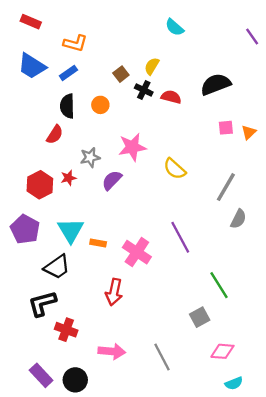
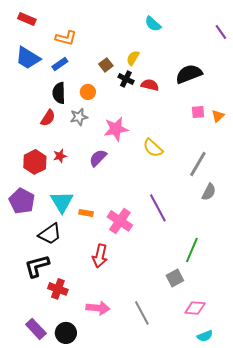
gray star: (90, 157) -> (79, 117), moved
green line: (219, 285) -> (192, 250), turned 55

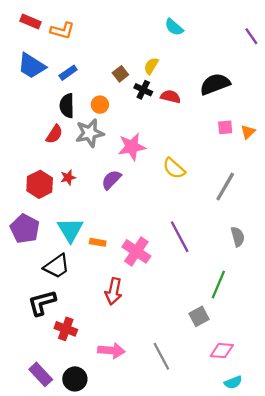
orange L-shape: (66, 38) -> (62, 31), moved
gray star: (79, 117) -> (90, 133), size x1.4
gray semicircle: (209, 192) -> (238, 237), moved, turned -42

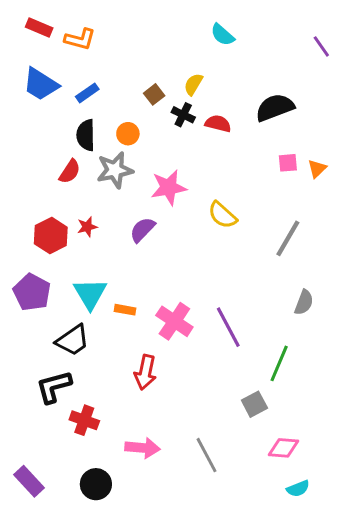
purple line: (180, 237) -> (228, 327), moved
gray semicircle: (238, 237) -> (304, 302), turned 36
purple rectangle: (41, 374) -> (29, 481), moved

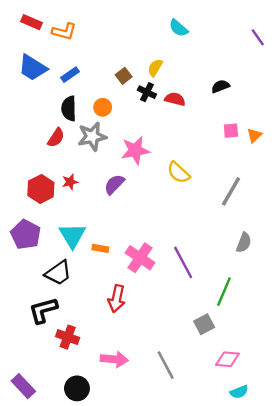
black semicircle: (275, 108) -> (220, 86), size x0.6

